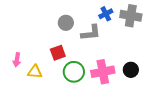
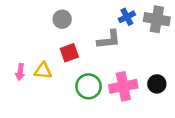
gray circle: (66, 23) -> (62, 19), moved
red square: (58, 53) -> (69, 53), moved
yellow triangle: (35, 72) -> (43, 71), moved

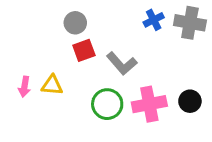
gray L-shape: (109, 40) -> (122, 63), moved, turned 55
red square: (69, 53) -> (84, 50), moved

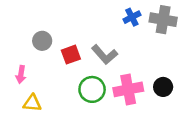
gray circle: (75, 23) -> (42, 41), moved
red square: (84, 50) -> (71, 55), moved
yellow triangle: (52, 85) -> (32, 103), moved

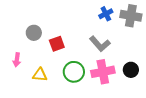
gray L-shape: (105, 55) -> (100, 44), moved
yellow triangle: (32, 103) -> (40, 75), moved

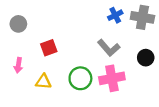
gray circle: (34, 33) -> (18, 24), moved
red square: (57, 44) -> (49, 48), moved
black circle: (131, 70) -> (146, 58), moved

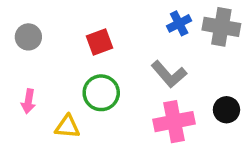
red square: (49, 48) -> (100, 42), moved
black circle: (146, 58) -> (226, 110), moved
green circle: (80, 78) -> (101, 93), moved

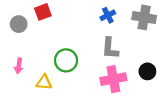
blue cross: (179, 23) -> (108, 15), moved
red square: (100, 42) -> (43, 12), moved
gray L-shape: (169, 74) -> (110, 48), turned 45

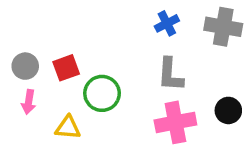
red square: (43, 12) -> (66, 68), moved
gray circle: (19, 24) -> (25, 66), moved

